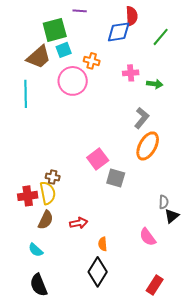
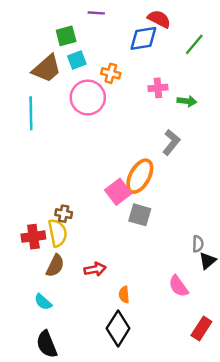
red semicircle: (132, 16) -> (159, 19), turned -60
green square: (55, 30) -> (66, 36), size x0.7
orange ellipse: (148, 146) -> (140, 176), moved
red rectangle: (155, 285) -> (201, 328), moved

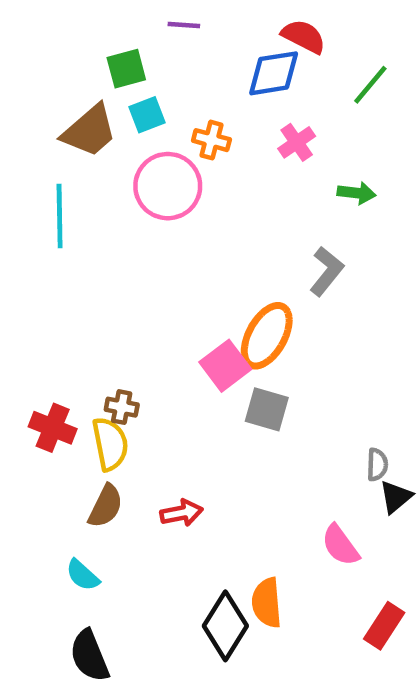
pink cross: (158, 88) -> (297, 142), moved, turned -30
red cross: (33, 237) -> (53, 428), moved, turned 30
orange semicircle: (124, 295) -> (267, 603), moved, size x1.5

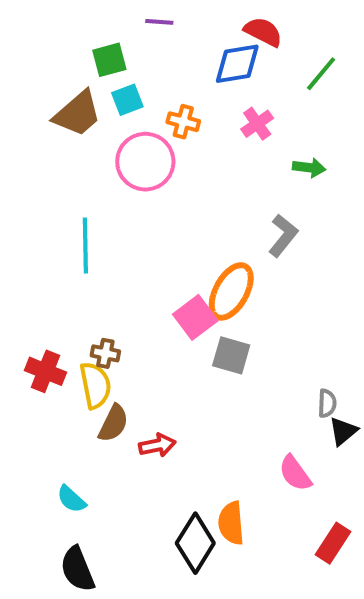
cyan line: (60, 216) -> (85, 246), moved
brown semicircle: (106, 506) -> (113, 423), moved

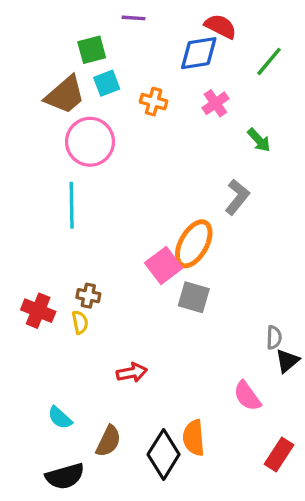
pink circle: (145, 162) -> (90, 142), moved
green arrow: (309, 168) -> (259, 140), turned 40
yellow semicircle: (95, 385) -> (80, 322), size x0.6
brown semicircle: (113, 423) -> (108, 441), moved
black semicircle: (77, 569) -> (65, 476), turned -84

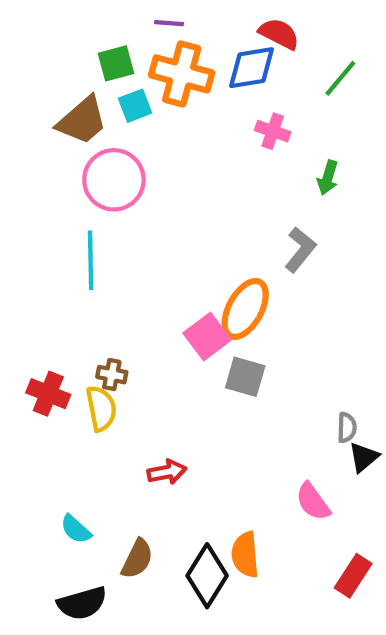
orange cross: (154, 102) -> (182, 74), moved, size x1.8
pink cross: (215, 103) -> (273, 131), turned -36
green arrow: (259, 140) -> (328, 178), turned 60
yellow semicircle: (80, 322) -> (101, 408), size x1.5

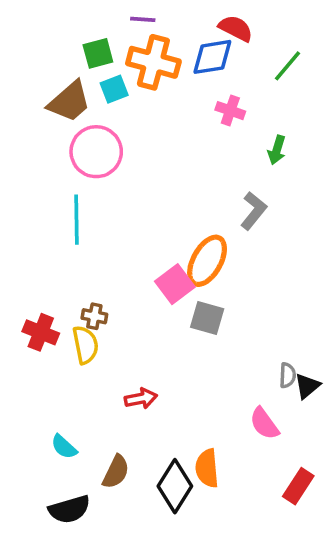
gray semicircle: (347, 428) -> (288, 375), moved

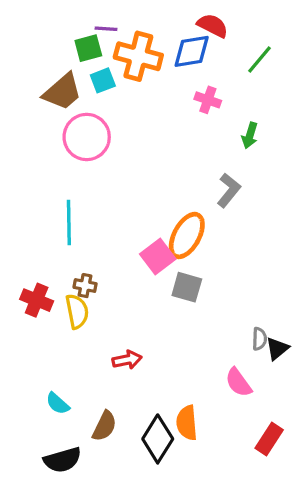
purple line: (143, 19) -> (106, 29), moved
cyan line: (77, 220) -> (69, 223), moved

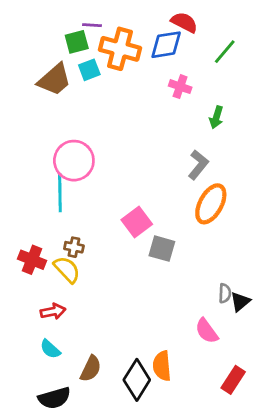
pink circle: (87, 137) -> (74, 161), moved
orange ellipse: (187, 235) -> (211, 204), moved
yellow semicircle: (77, 311) -> (67, 270), turned -32
red arrow: (127, 360) -> (53, 311), moved

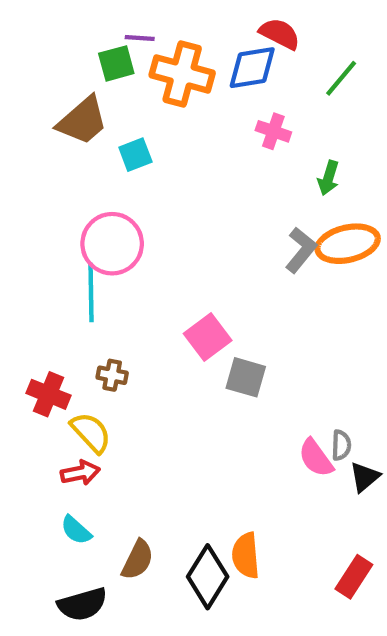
cyan square: (89, 70) -> (135, 155), moved
orange ellipse: (211, 204) -> (348, 244), moved, turned 48
yellow semicircle: (67, 270) -> (91, 432), moved
black triangle: (240, 302) -> (365, 477), moved
pink semicircle: (207, 331) -> (316, 458), moved

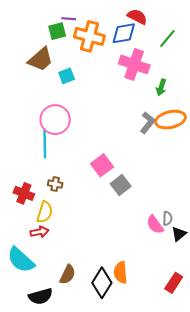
pink cross: (273, 131) -> (134, 64), size x1.8
gray square: (246, 377) -> (121, 185), turned 36
yellow semicircle: (91, 432) -> (45, 212), turned 60
cyan semicircle: (76, 530) -> (21, 260), moved, size x1.8

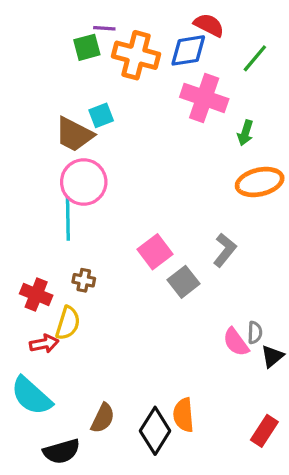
brown trapezoid: (41, 59) -> (74, 134), moved, turned 68
gray L-shape: (148, 123) -> (225, 250), moved
red arrow: (40, 232) -> (44, 344), moved

